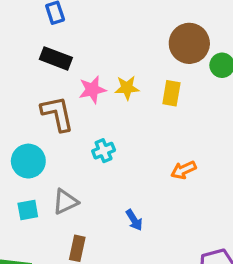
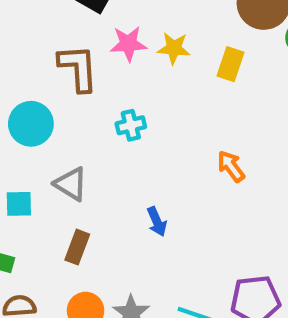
orange arrow: (184, 170) -> (231, 166), turned 70
gray triangle: (65, 202) -> (71, 184), turned 48
cyan square: (28, 210) -> (19, 204), moved

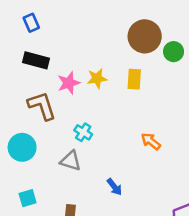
cyan cross: (131, 125) -> (83, 132), turned -30
gray triangle: (71, 184) -> (71, 161), moved

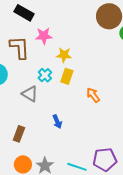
yellow star: (97, 78) -> (64, 55), moved
yellow rectangle: (134, 79) -> (67, 76), moved

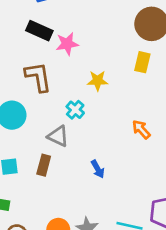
pink star: (44, 36) -> (67, 44), moved
yellow rectangle: (67, 76) -> (142, 62), moved
brown rectangle: (19, 134) -> (44, 165), moved

